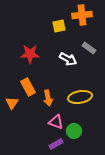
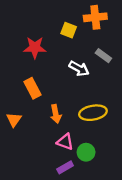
yellow square: (59, 26) -> (69, 30), turned 32
red star: (30, 54) -> (35, 48), moved
orange rectangle: (28, 87) -> (33, 88), moved

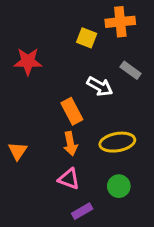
red star: (35, 48) -> (28, 61), moved
orange rectangle: (33, 88) -> (72, 111), moved
pink triangle: (65, 142) -> (69, 179), moved
green circle: (86, 152) -> (119, 186), moved

